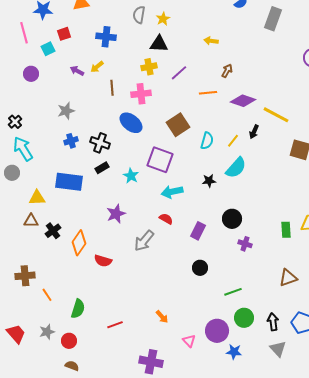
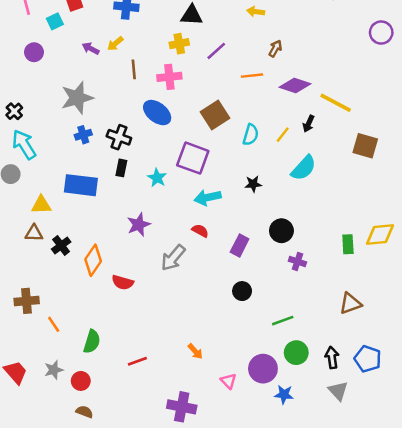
gray star: (66, 111) -> (77, 98), size x1.5
black rectangle: (102, 168) -> (121, 168), turned -48
cyan semicircle: (236, 168) -> (304, 168), moved

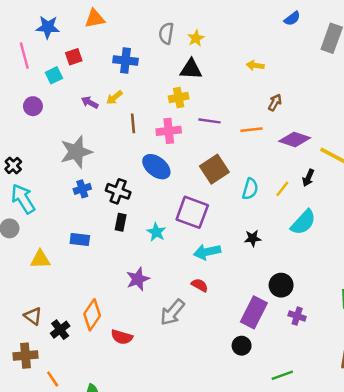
purple line: (216, 51) -> (209, 121), moved, turned 50
blue rectangle: (81, 185) -> (80, 239), size x0.6
brown triangle: (34, 233) -> (33, 316), moved, turned 36
black cross: (61, 246) -> (60, 330), moved
purple rectangle: (240, 246) -> (254, 312), moved, size x1.4

